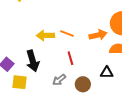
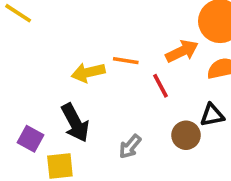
red line: (70, 58) -> (161, 86), moved
brown circle: (83, 84) -> (186, 135), moved

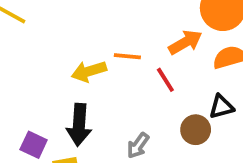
black arrow: (75, 123) -> (79, 125), turned 36

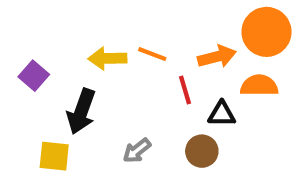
black triangle: (221, 107) -> (222, 114), moved
purple square: (34, 145) -> (34, 76), moved

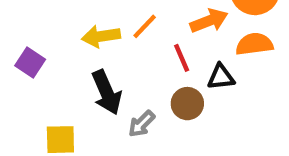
orange line: (152, 54) -> (145, 26), turned -60
black arrow: (81, 112) -> (107, 92), moved, turned -36
brown circle: (202, 151) -> (187, 104), moved

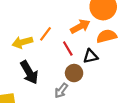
gray arrow: (142, 124) -> (61, 91), moved

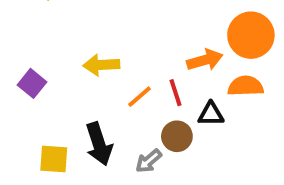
orange line: (46, 34) -> (140, 97), moved
black arrow: (29, 72) -> (99, 144), moved

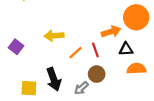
orange semicircle: (246, 86) -> (136, 69), moved
black triangle: (211, 114) -> (126, 49), moved

